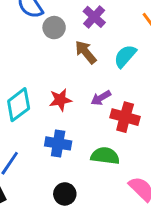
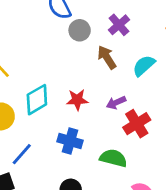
red cross: (125, 117) -> (137, 124), turned 36

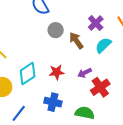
purple cross: (119, 25) -> (96, 23), moved
gray circle: (80, 30) -> (56, 30), moved

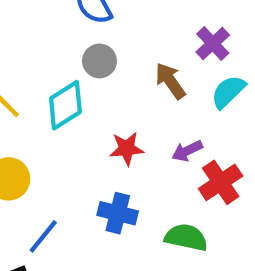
gray circle: (56, 30) -> (99, 61), moved
cyan diamond: (28, 74) -> (65, 105), moved

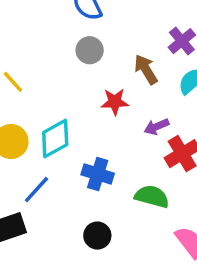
cyan diamond: (65, 105) -> (55, 139), moved
red star: (127, 149) -> (115, 102), moved

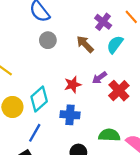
red star: (115, 102) -> (73, 85), moved
green semicircle: (152, 197) -> (109, 135), moved

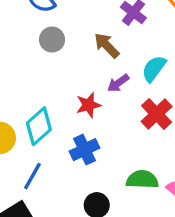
cyan semicircle: (115, 45) -> (154, 69), moved
purple arrow: (99, 78) -> (118, 83), moved
blue cross: (70, 115) -> (84, 150), turned -30

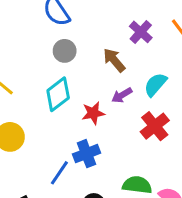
cyan diamond: (39, 126) -> (58, 94), moved
blue line: (32, 176) -> (59, 173), moved

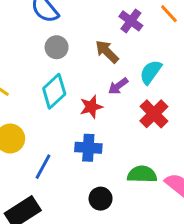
blue cross: (86, 154) -> (88, 148), turned 30
blue line: (59, 173) -> (43, 167), moved

